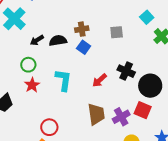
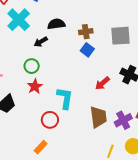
gray square: (117, 32) -> (121, 36), size x1.5
black semicircle: (58, 41) -> (56, 24), moved
cyan L-shape: (63, 80) -> (65, 98), moved
red circle: (49, 127) -> (50, 120), moved

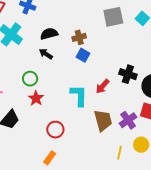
gray square: (121, 36) -> (113, 17), moved
black arrow: (41, 42) -> (46, 54), moved, turned 72
cyan L-shape: (65, 98) -> (79, 95), moved

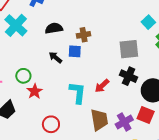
gray square: (113, 17) -> (129, 49), moved
black arrow: (46, 54) -> (55, 57), moved
blue square: (83, 55) -> (75, 51), moved, turned -32
green circle: (30, 79) -> (23, 76), moved

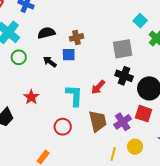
green circle: (23, 76) -> (19, 57), moved
red circle: (51, 124) -> (63, 127), moved

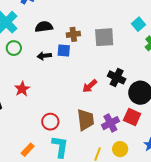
gray square: (123, 49) -> (104, 37), moved
black arrow: (50, 62) -> (44, 56), turned -48
cyan L-shape: (74, 96) -> (60, 147), moved

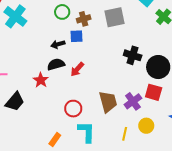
black semicircle: (44, 27) -> (56, 64), moved
green circle: (14, 48) -> (62, 12), moved
red arrow: (90, 86) -> (77, 69), moved

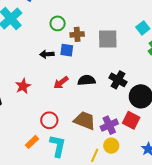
black semicircle: (56, 64) -> (87, 80), moved
brown trapezoid: (108, 102) -> (85, 120), turned -65
yellow circle: (146, 126) -> (111, 146), moved
orange rectangle: (55, 140) -> (32, 142), moved

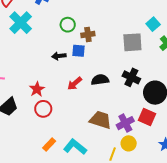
gray square: (108, 39) -> (132, 42), moved
red circle: (49, 120) -> (43, 109), moved
cyan L-shape: (58, 146) -> (75, 147), turned -60

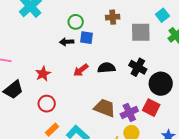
green circle: (68, 25) -> (76, 22), moved
brown cross: (88, 34) -> (113, 17), moved
red circle: (43, 109) -> (47, 104), moved

